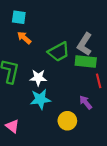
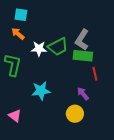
orange arrow: (24, 38) -> (18, 34), moved
white star: (38, 78) -> (39, 49), moved
yellow circle: (67, 121) -> (75, 114), moved

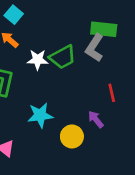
cyan square: (21, 15) -> (14, 15), turned 32
green rectangle: (83, 56) -> (104, 29), moved
yellow circle: (75, 114) -> (72, 136), moved

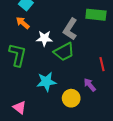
gray L-shape: (94, 48) -> (70, 29), moved
green trapezoid: (63, 57) -> (64, 52), moved

